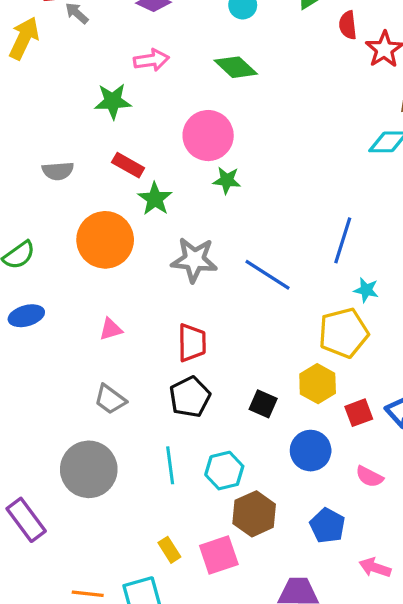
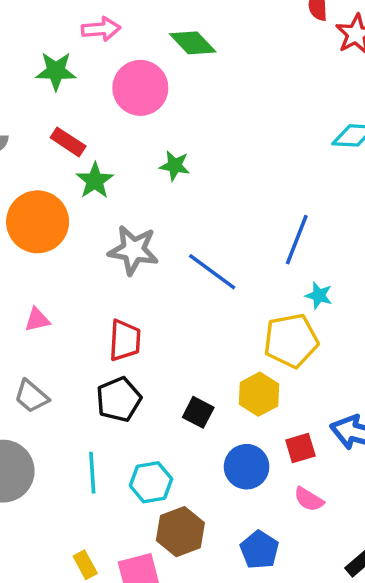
pink circle: (208, 136) -> (140, 88), moved
red square: (359, 413) -> (300, 448), moved

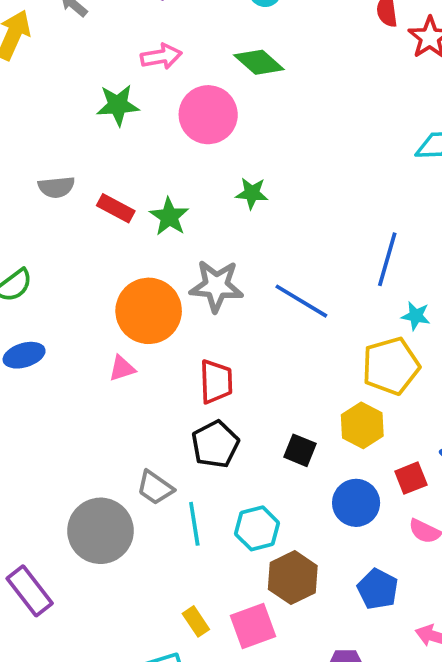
red rectangle: (68, 142) -> (116, 208), moved
orange circle: (38, 222) -> (149, 311), moved
gray trapezoid: (31, 396) -> (155, 488), moved

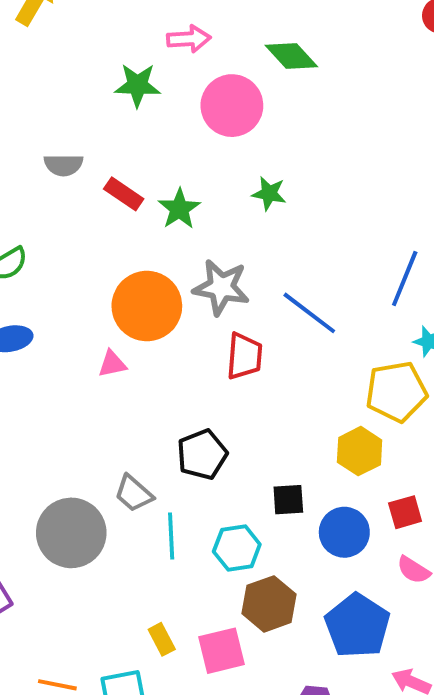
red trapezoid: (216, 382) -> (244, 356), moved
black square: (300, 450) -> (288, 500), moved, turned -32
blue pentagon: (378, 589) -> (357, 626), size x1.5

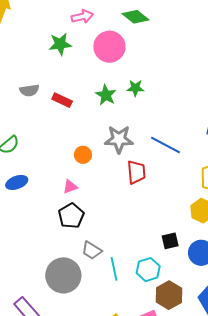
green star: (179, 209) -> (106, 95), moved
orange circle: (147, 306) -> (83, 155), size x0.5
black pentagon: (202, 454) -> (71, 216), moved

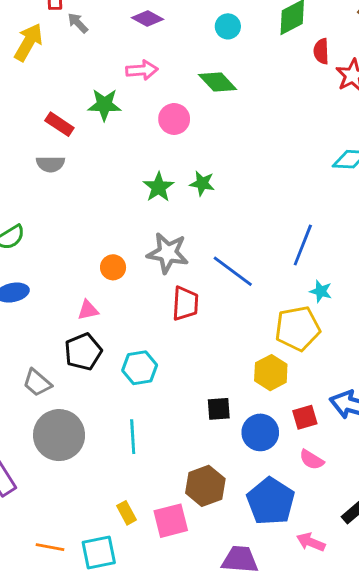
pink circle: (109, 47) -> (174, 119), size x0.7
red rectangle: (62, 100) -> (59, 124), moved
gray trapezoid: (92, 250) -> (37, 383), moved
cyan hexagon: (148, 270) -> (140, 368), moved

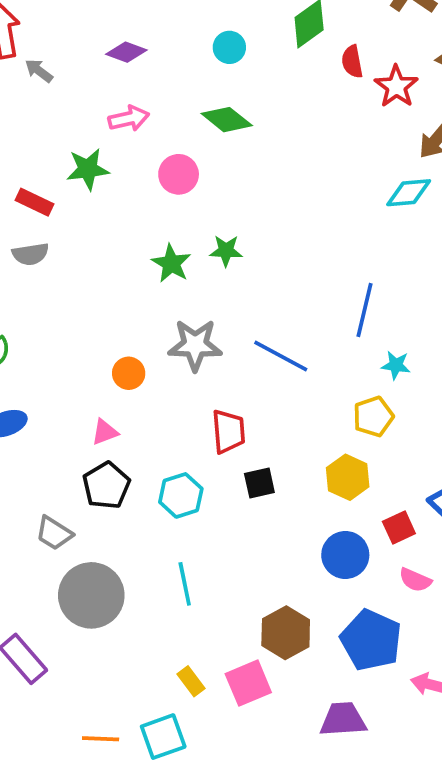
red trapezoid: (185, 304) -> (228, 431), moved
yellow pentagon: (298, 328) -> (373, 417), size x0.7
black square: (219, 409) -> (259, 483), moved

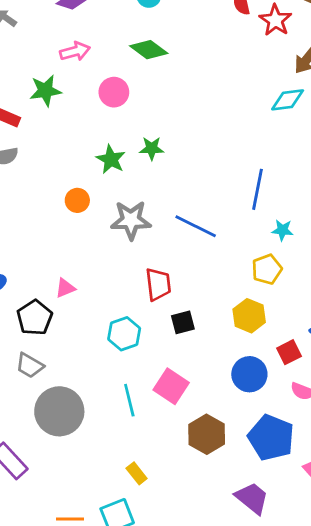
orange circle: (129, 373) -> (77, 200), moved
black pentagon: (106, 485) -> (35, 318), moved
pink square: (248, 683) -> (171, 386), moved, turned -32
purple trapezoid: (343, 719) -> (252, 498), turned 45

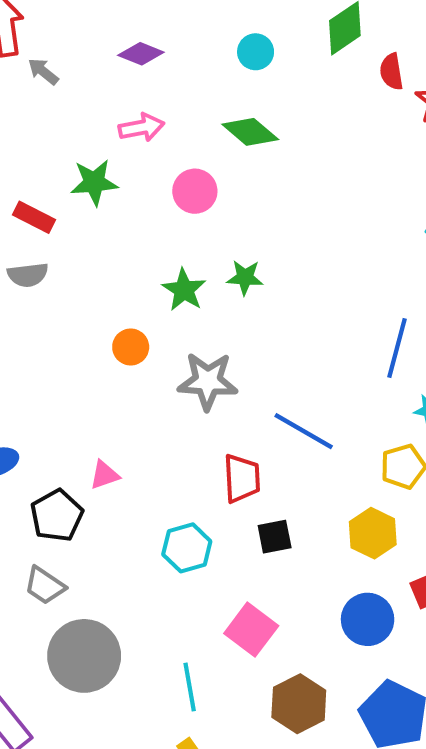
blue line: (196, 226) -> (304, 431), moved
cyan line: (129, 400) -> (190, 687), moved

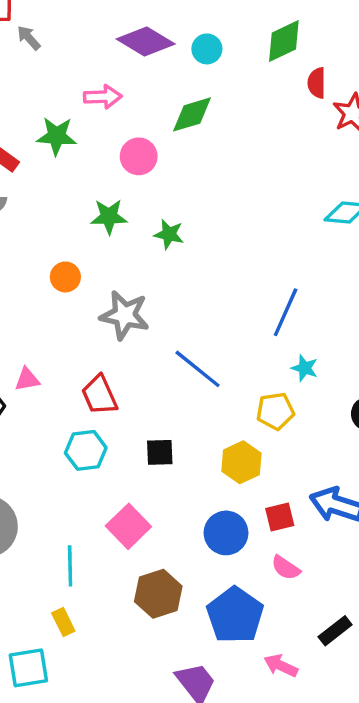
purple diamond: (141, 54) -> (146, 42), moved, size x1.5
green diamond: (250, 132) -> (192, 114), turned -66
green star: (184, 290) -> (109, 217), moved, turned 30
red trapezoid: (242, 478) -> (99, 395), moved, turned 150

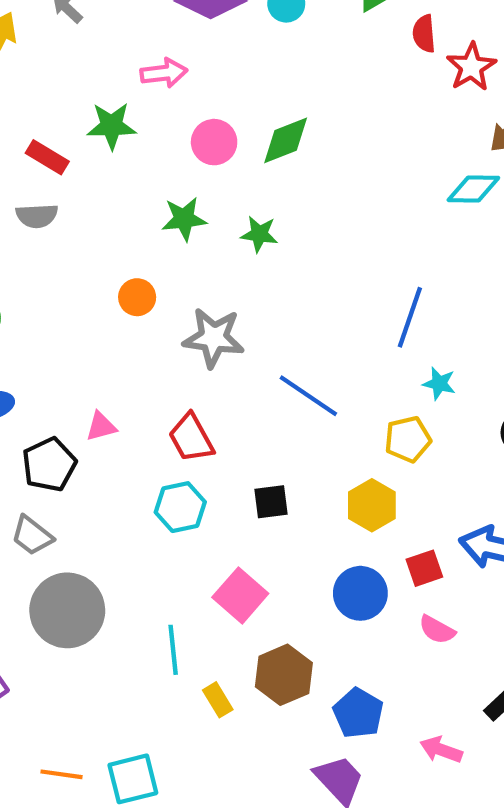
green diamond: (192, 114) -> (286, 140), moved
blue pentagon: (235, 615) -> (358, 713), moved, size x0.7
yellow rectangle: (63, 622) -> (218, 700), moved

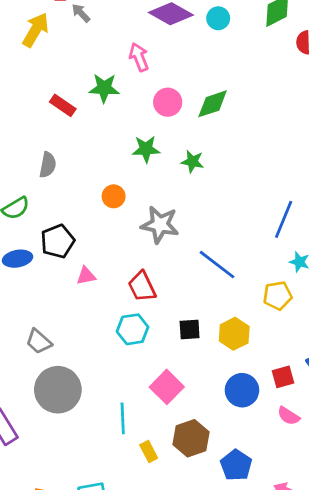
pink arrow: (164, 73) -> (139, 57), turned -108
gray semicircle: (37, 216) -> (48, 165), moved, turned -80
black pentagon: (49, 465) -> (58, 241), moved
yellow hexagon: (372, 505) -> (234, 334), moved

